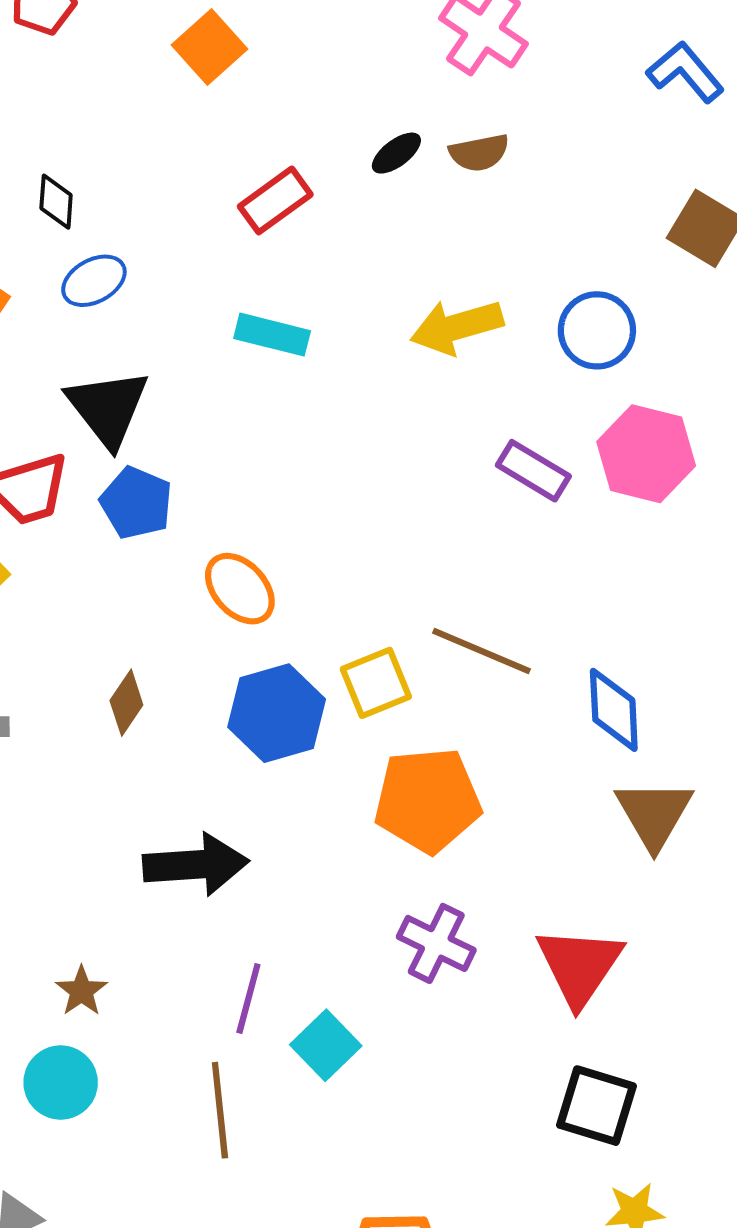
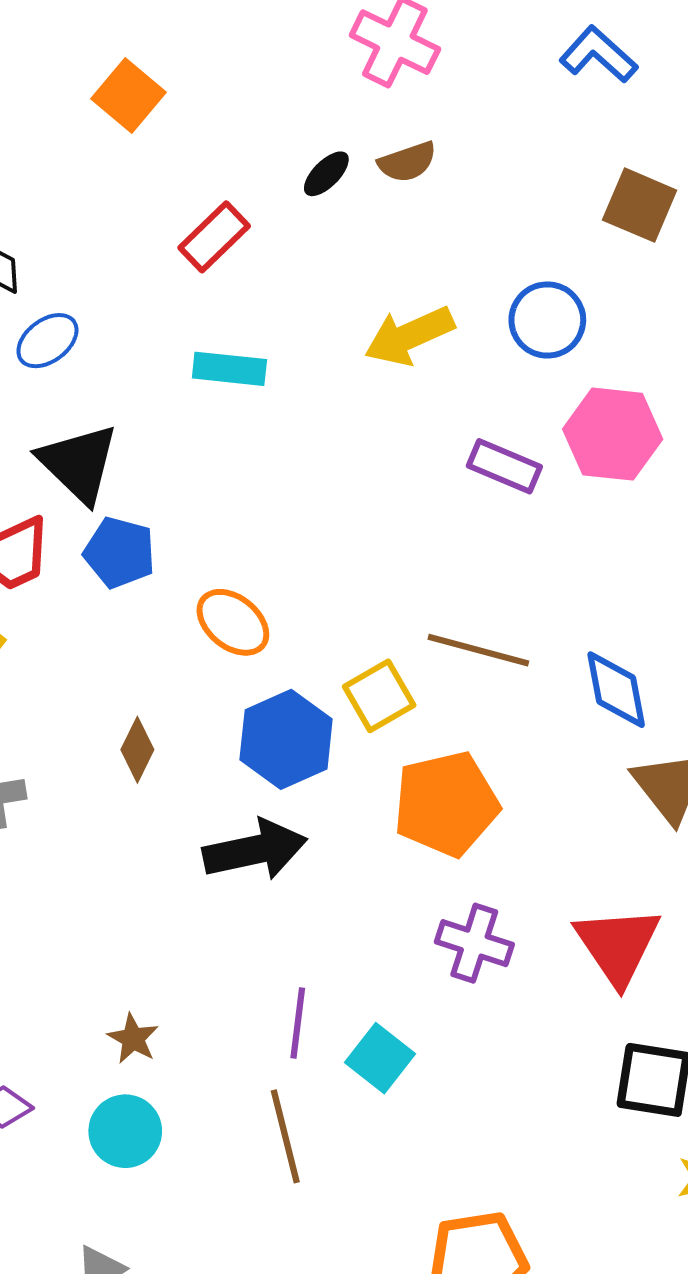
black arrow: (196, 865) -> (255, 850), moved

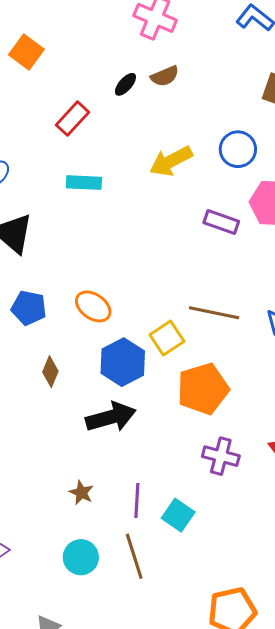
blue pentagon: (120, 552) -> (29, 308), moved
brown star: (133, 1039) -> (81, 493), moved
cyan circle: (125, 1131) -> (81, 557), moved

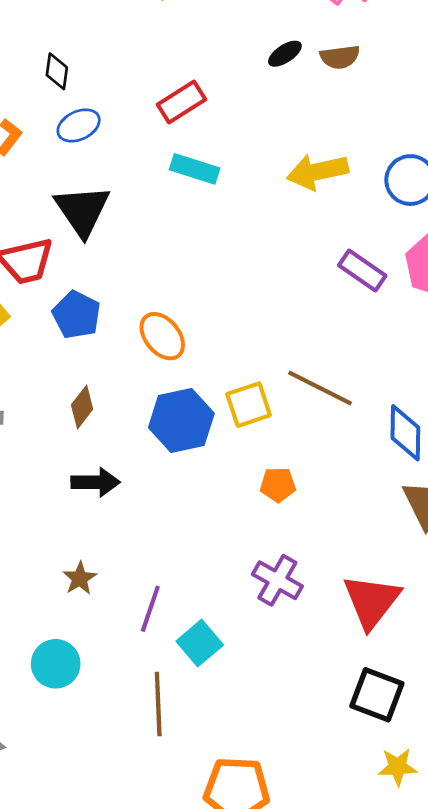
red rectangle: (72, 119) -> (181, 102), moved
orange pentagon: (203, 389) -> (278, 485), size x0.5
black arrow: (111, 417) -> (95, 482), moved, size x0.7
brown line: (134, 556) -> (158, 704), moved

